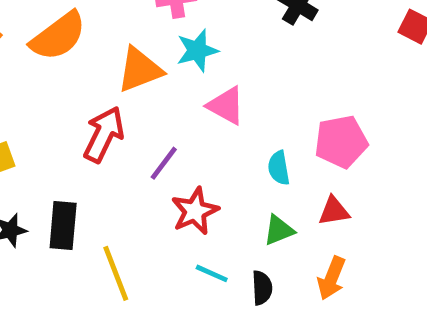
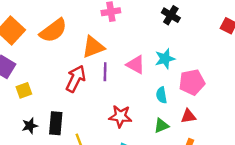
cyan star: (197, 50) -> (165, 59), moved
purple line: (164, 163) -> (105, 72), moved, turned -36
red star: (195, 211) -> (120, 116), turned 30

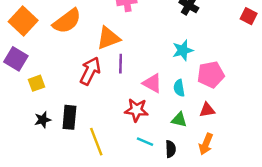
pink triangle: (136, 65) -> (152, 83), moved
green triangle: (161, 126) -> (179, 120), turned 35

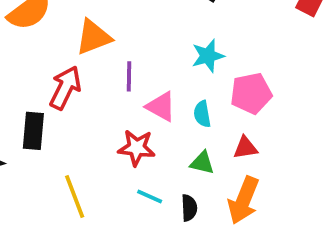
purple line: (121, 64) -> (129, 76), moved
black rectangle: (69, 117) -> (33, 131), moved
orange arrow: (206, 144) -> (244, 200), size x1.4

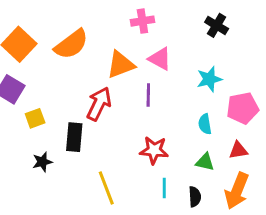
pink triangle: (161, 106) -> (160, 59), moved
cyan line: (150, 197) -> (164, 188), turned 66

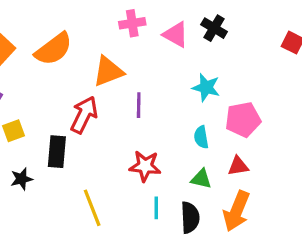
pink triangle: (160, 59) -> (176, 35), moved
cyan star: (209, 79) -> (206, 87), turned 30
black semicircle: (195, 197) -> (190, 217), size x1.4

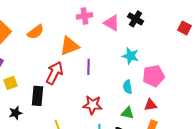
orange semicircle: (54, 49) -> (36, 32), size x0.7

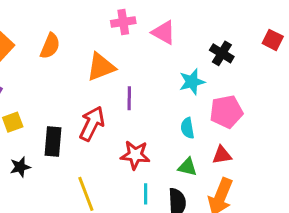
black cross: (136, 19) -> (222, 53), moved
orange semicircle: (36, 32) -> (50, 46), turned -30
cyan star: (130, 56) -> (192, 82), turned -30
red arrow: (54, 73) -> (92, 124), moved

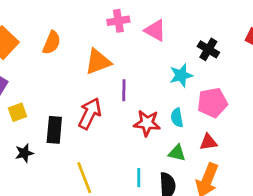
red star: (135, 155) -> (147, 123), moved

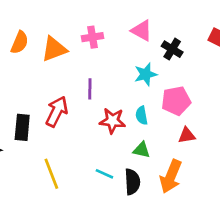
pink cross: (118, 21) -> (93, 37), moved
pink triangle: (155, 30) -> (142, 31), moved
orange triangle: (98, 62) -> (54, 49), moved
red triangle: (208, 142) -> (187, 135), moved
cyan line: (139, 178) -> (104, 174), turned -66

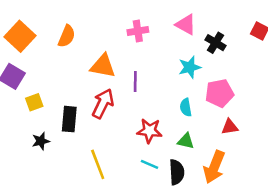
orange triangle: (54, 49) -> (103, 66), moved, turned 32
red star: (112, 121) -> (149, 131), moved

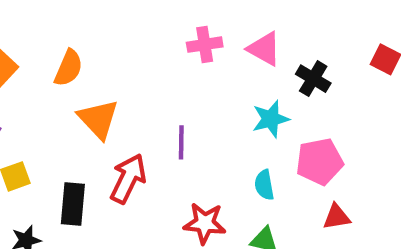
pink cross: (138, 31) -> (205, 45), moved
orange triangle: (103, 66) -> (98, 119), moved, turned 36

